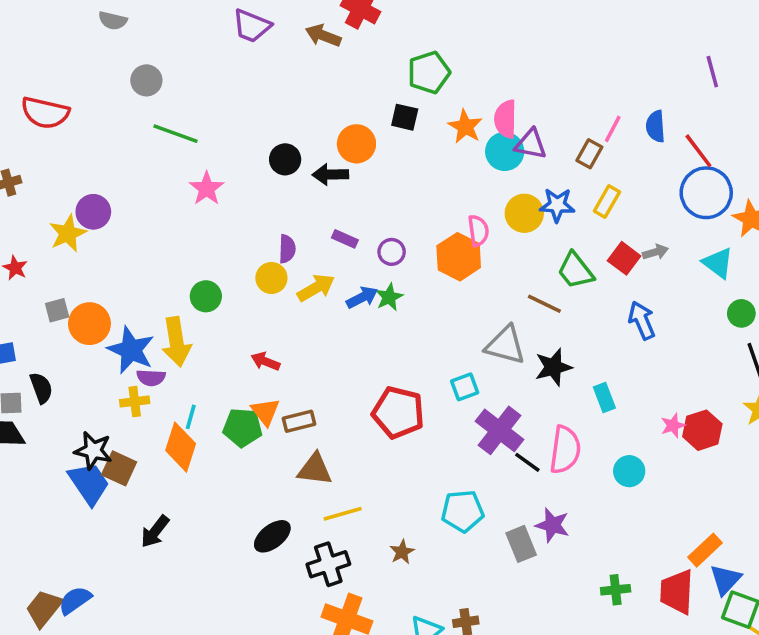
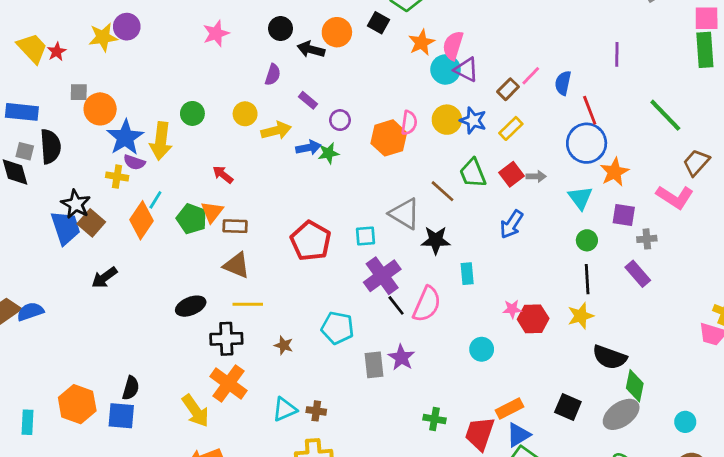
purple semicircle: (287, 249) -> (273, 75), moved
blue arrow: (642, 320) -> (511, 224), turned -140
black semicircle: (41, 388) -> (50, 146), size x1.4
cyan circle: (629, 471) -> (482, 349), moved
brown star: (402, 552) -> (284, 345), turned 30

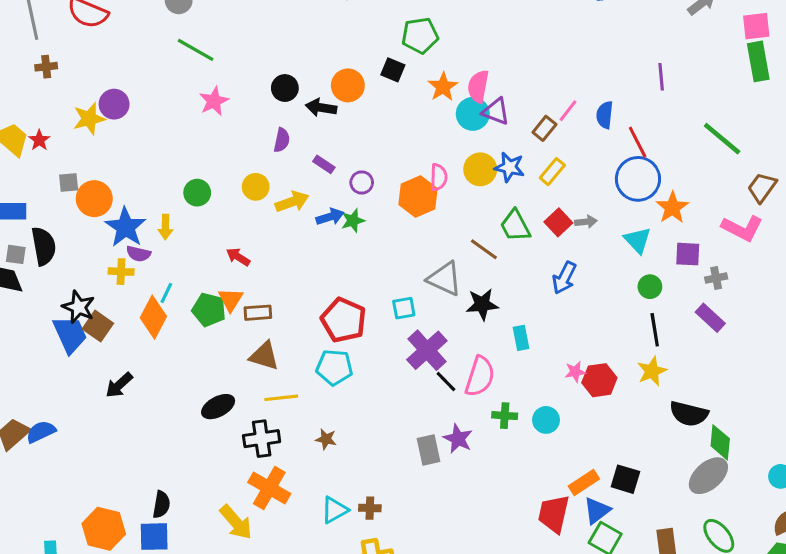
yellow arrow: (161, 141) -> (165, 227), size x0.6
cyan pentagon: (338, 328) -> (334, 367), moved
black square: (568, 407) -> (625, 479), moved
green cross: (434, 419) -> (505, 416), moved

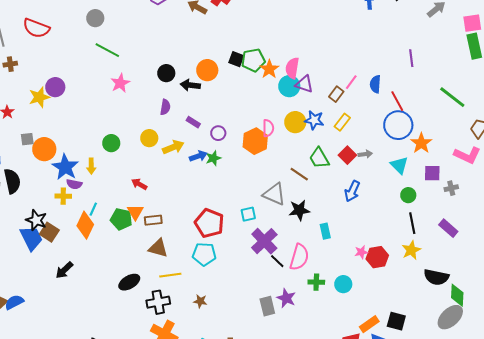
green pentagon: (420, 35) -> (253, 60), moved
purple rectangle: (710, 318) -> (448, 228), moved

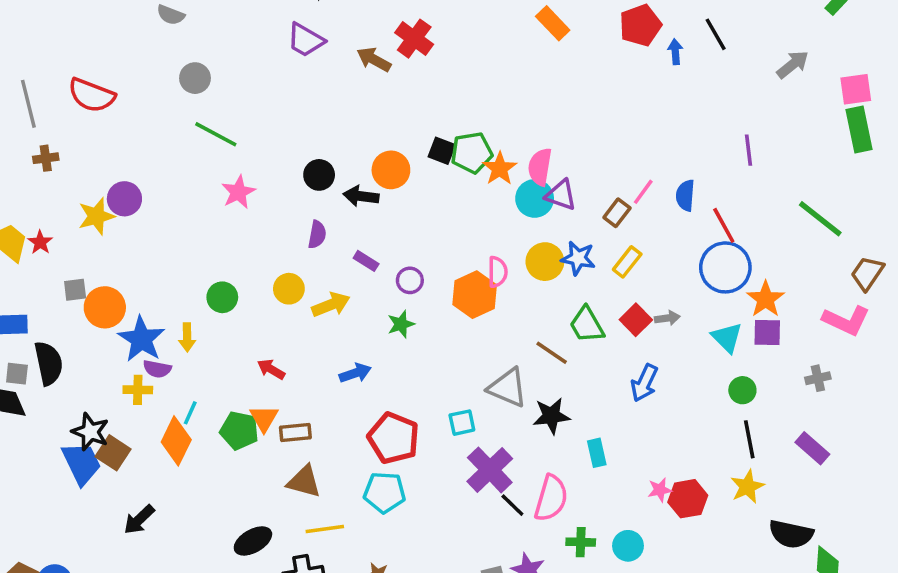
blue arrow: (198, 156) -> (355, 373), moved
purple square: (432, 173) -> (767, 332), moved

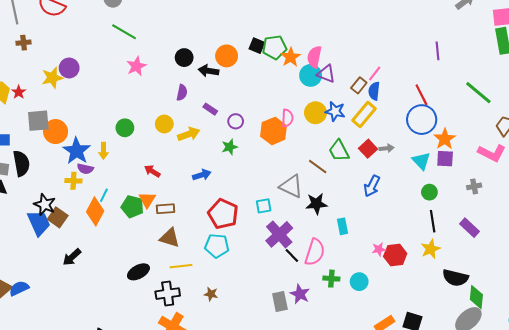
blue semicircle: (685, 195) -> (374, 91), moved
yellow rectangle: (627, 262) -> (364, 114), size x1.4
gray square: (75, 290) -> (38, 121), size x1.6

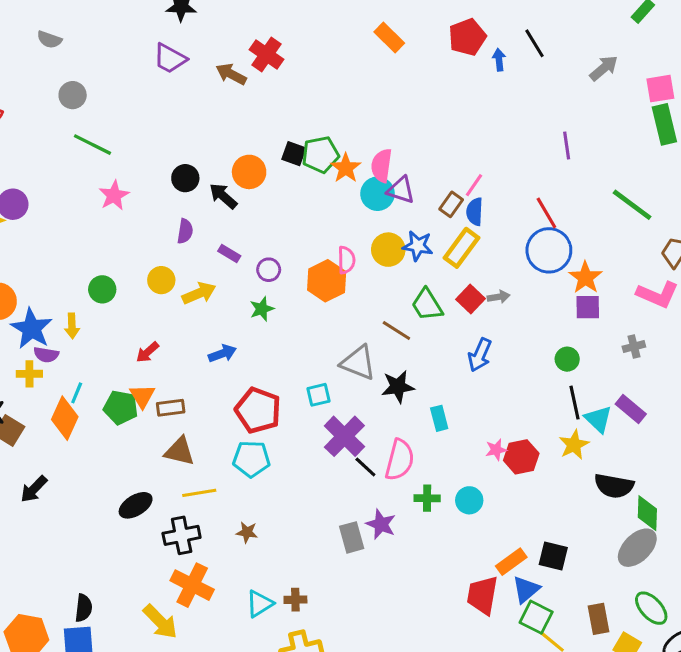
black arrow: (208, 71) -> (223, 196), turned 36
cyan triangle: (421, 161) -> (598, 419), moved
red arrow: (152, 171) -> (147, 352), turned -70

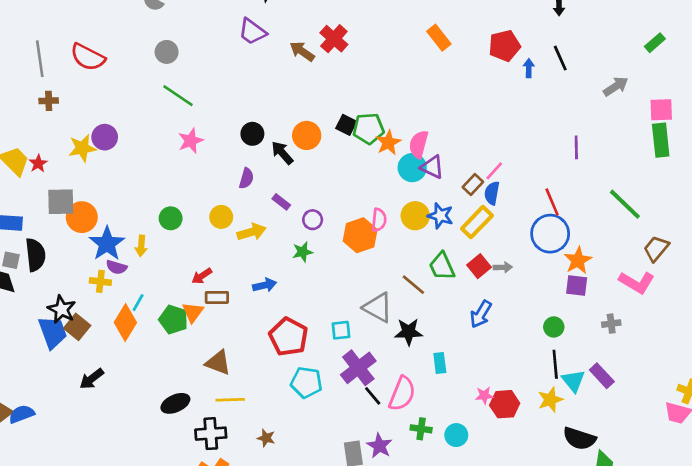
brown rectangle: (171, 408) -> (217, 297), moved
cyan pentagon: (251, 459) -> (306, 382), moved

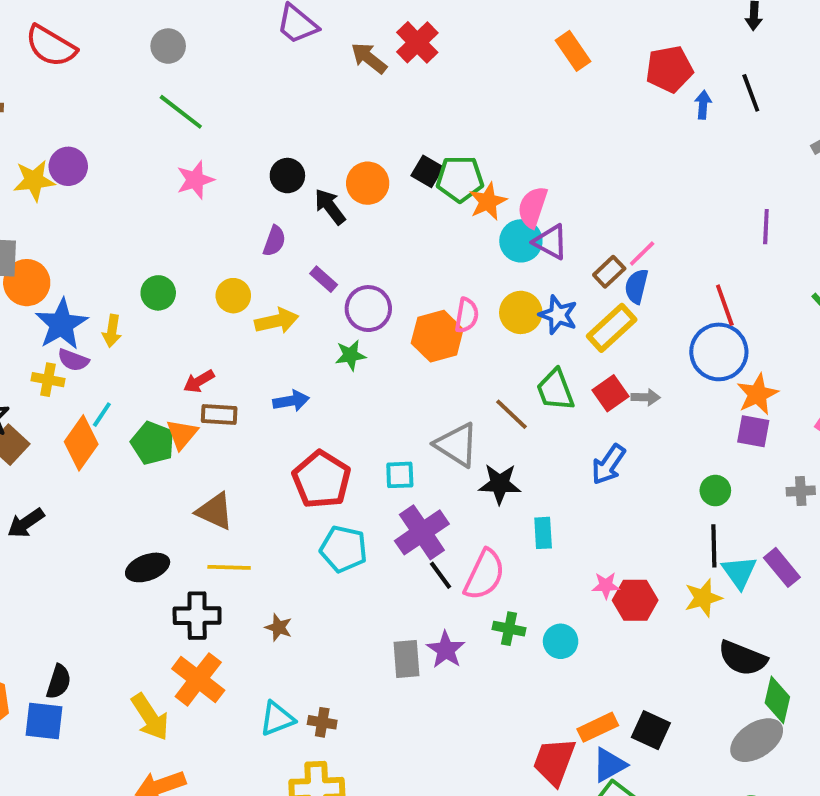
purple circle: (313, 220) -> (368, 309), size x1.5

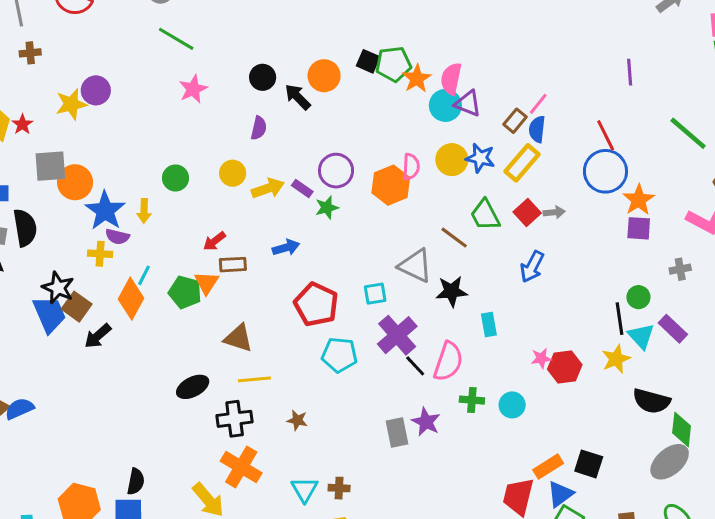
purple rectangle: (324, 279) -> (302, 188), moved
green circle: (715, 491) -> (638, 297), moved
black arrow: (26, 523) -> (98, 336), moved
cyan triangle: (277, 719) -> (305, 489), turned -32

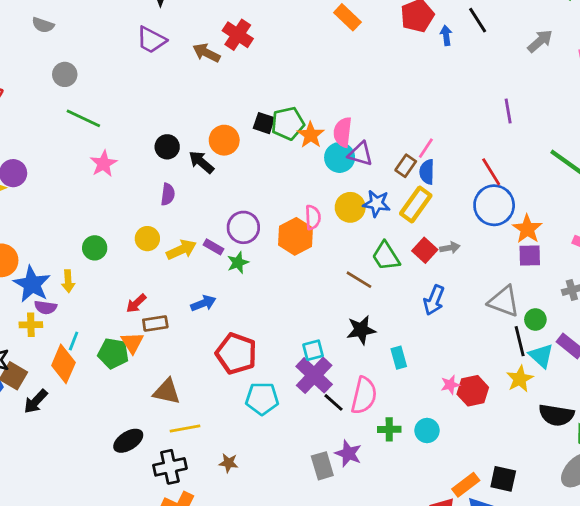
gray triangle: (415, 266) -> (504, 301), moved
cyan square: (375, 294) -> (313, 350), moved

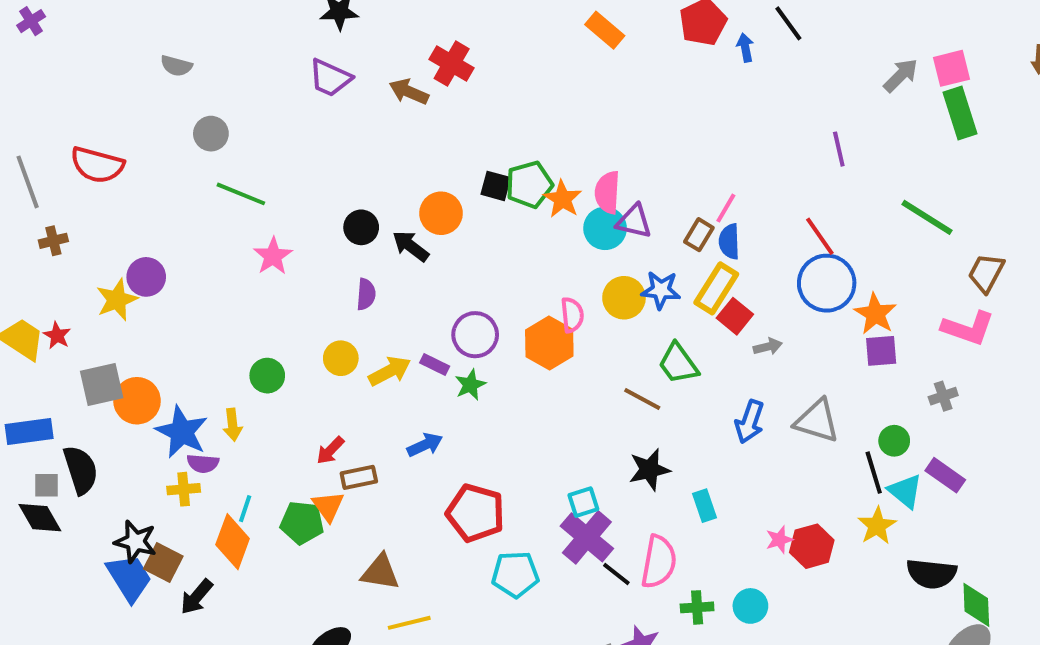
gray arrow: (540, 41) -> (901, 75), moved
red square: (425, 250) -> (735, 316), moved
gray triangle: (504, 301) -> (817, 421), moved

